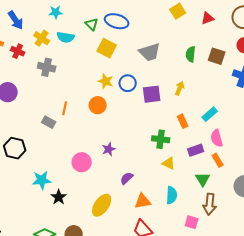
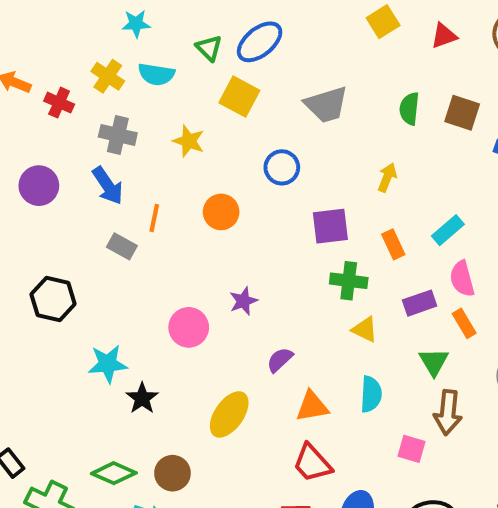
blue arrow: (16, 20) -> (108, 186), moved
blue ellipse: (117, 21) -> (260, 42), turned -55
yellow star: (106, 81) -> (189, 141), moved
purple square: (152, 94) -> (330, 226), moved

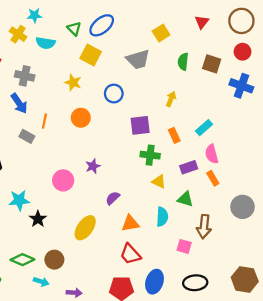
yellow square: (383, 22) -> (161, 33), moved
red triangle: (444, 36) -> (202, 22), turned -32
yellow cross: (108, 76) -> (18, 34), moved
yellow star: (189, 141) -> (73, 83), moved
green triangle: (434, 362) -> (185, 199), moved, turned -42

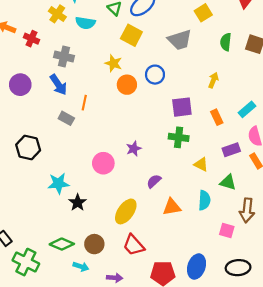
orange circle: (81, 118) -> (127, 85), moved
green cross: (150, 155) -> (179, 137), moved
red trapezoid: (130, 254) -> (134, 245), moved

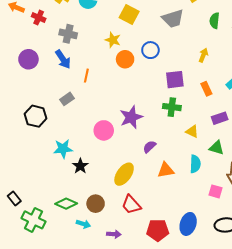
gray rectangle: (66, 118) -> (67, 99), moved, turned -64
purple star: (134, 149) -> (131, 117), size x1.6

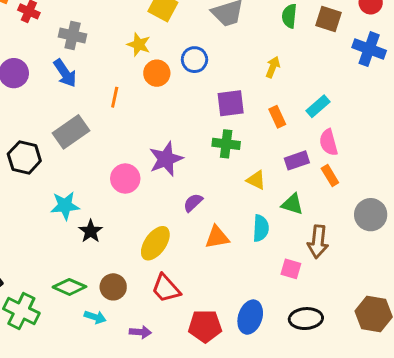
orange line: (86, 76) -> (115, 97), moved
gray rectangle: (67, 99) -> (71, 132), size x1.6

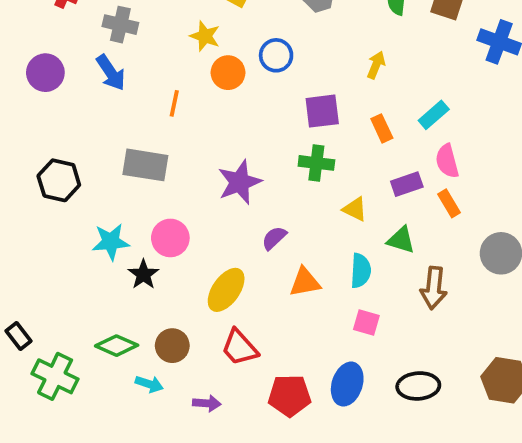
gray rectangle: (71, 132) -> (145, 165), moved, turned 44
pink circle: (125, 179) -> (170, 238), moved
pink square: (291, 269) -> (366, 323), moved

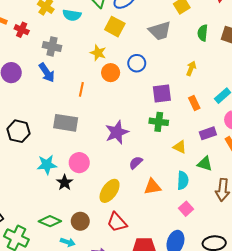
pink square: (366, 323) -> (186, 209), turned 32

